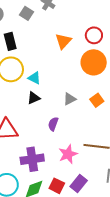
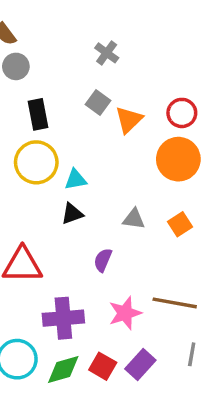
gray square: (27, 13) -> (98, 103), moved
cyan triangle: (34, 78) -> (76, 180), turned -40
gray triangle: (70, 99) -> (134, 219), turned 32

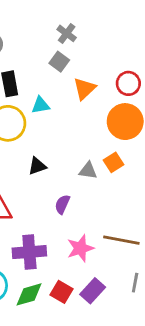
gray square: (98, 103) -> (59, 62), moved
cyan triangle: (76, 180) -> (41, 105), moved
orange square: (180, 224) -> (114, 162), moved

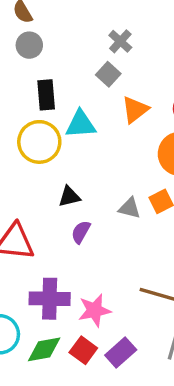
cyan triangle: (41, 105) -> (81, 124), size x1.4
purple semicircle: (62, 204) -> (81, 232), moved
pink star: (80, 248) -> (95, 310), moved

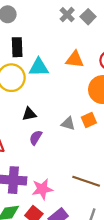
gray square: (108, 74) -> (88, 17), moved
orange triangle: (135, 110) -> (75, 59), turned 42

